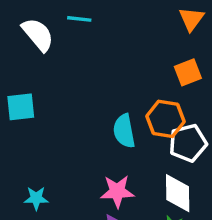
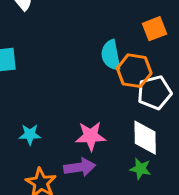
cyan semicircle: (124, 131) -> (111, 55), moved
cyan star: (36, 198) -> (30, 135), moved

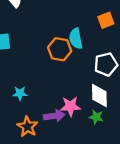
orange hexagon: (134, 71) -> (60, 49), moved
pink star: (91, 136) -> (70, 106), moved

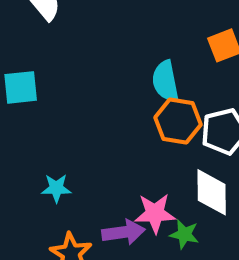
orange hexagon: (60, 49) -> (178, 121), moved
green star: (96, 117) -> (184, 234), moved

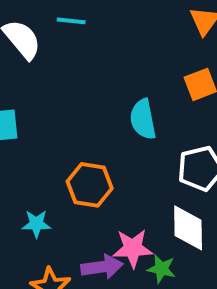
orange hexagon: (178, 121) -> (90, 185), moved

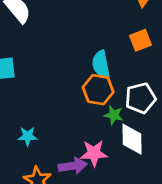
orange hexagon: (90, 185) -> (98, 90), moved
green star: (161, 269) -> (114, 115), moved

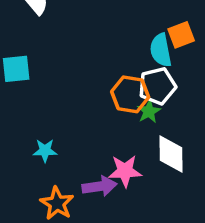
cyan semicircle: (101, 64) -> (161, 50), moved
white pentagon: (141, 98) -> (157, 86), moved
green star: (114, 115) -> (149, 111), moved, turned 30

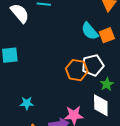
cyan semicircle: (161, 50) -> (90, 31), moved, turned -30
green star: (149, 111) -> (107, 84), moved

